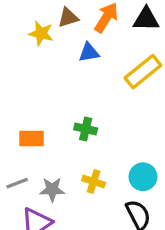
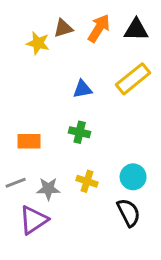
blue triangle: (89, 53) -> (83, 89), moved

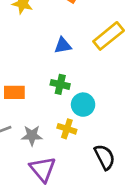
cyan circle: (133, 177) -> (83, 105), moved
purple triangle: (33, 220) -> (43, 169), moved, turned -36

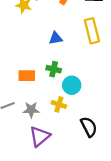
yellow rectangle: (109, 36) -> (92, 31), turned -65
orange rectangle: (14, 92) -> (27, 76), moved
purple triangle: (43, 169) -> (40, 136), turned 30

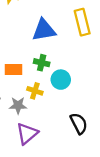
blue triangle: (56, 38) -> (44, 30), size x1.6
yellow cross: (59, 104) -> (35, 91), moved

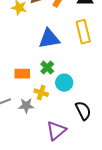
green cross: (42, 63) -> (47, 68), turned 32
black semicircle: (79, 123) -> (83, 111), moved
purple triangle: (27, 134) -> (56, 131), moved

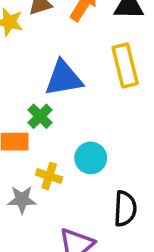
green cross: (47, 68) -> (40, 116), moved
black semicircle: (83, 111) -> (125, 209), turned 30

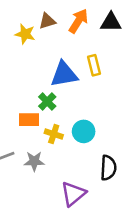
yellow rectangle: (125, 66) -> (94, 65), moved, size x0.7
yellow cross: (49, 176) -> (54, 134), moved

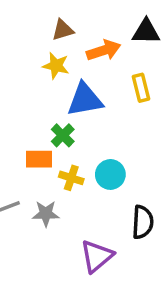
orange arrow: (78, 21) -> (104, 50), moved, turned 40
yellow star: (25, 34) -> (56, 66), moved
yellow rectangle: (94, 65) -> (141, 88), moved

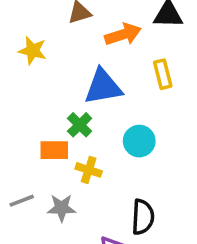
yellow star: (56, 66) -> (33, 51), moved
cyan circle: (110, 174) -> (139, 141), moved
black semicircle: (143, 222) -> (143, 217), moved

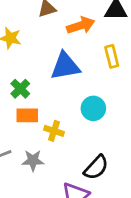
green cross: (80, 125) -> (20, 89), moved
black semicircle: (143, 217) -> (96, 167), turned 40

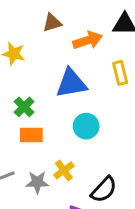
cyan circle: (93, 108) -> (86, 126), moved
yellow cross: (54, 131) -> (64, 170), moved, turned 36

